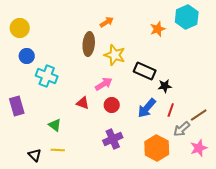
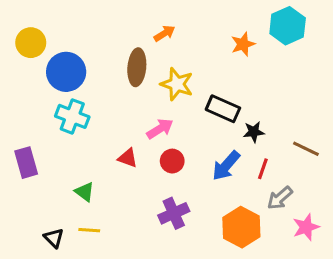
blue circle: (27, 56) -> (66, 72), moved, size x1.6
brown line: (199, 115) -> (306, 149), moved, turned 60

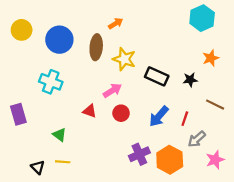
orange star: (243, 44) -> (211, 58), moved
blue circle: (66, 72) -> (59, 40), moved
black star: (254, 132) -> (190, 80), moved
purple cross: (174, 213) -> (139, 154), moved

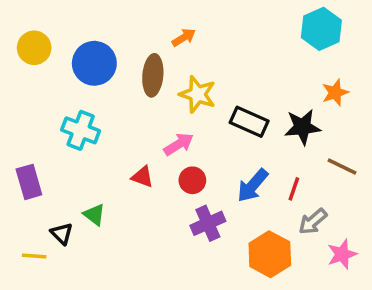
black star: (190, 80) -> (302, 127), size x1.5
purple cross: (139, 154) -> (208, 223), moved
yellow line: (63, 162) -> (34, 256), moved
black triangle: (38, 167) -> (62, 234), moved

